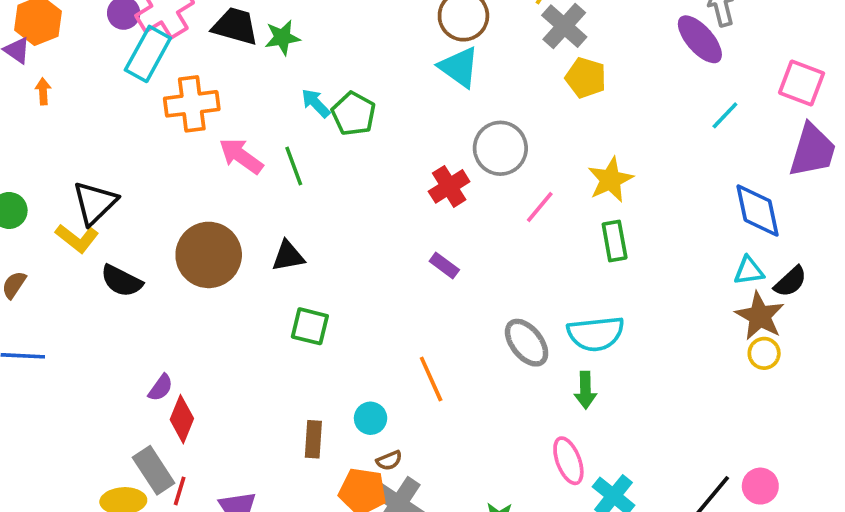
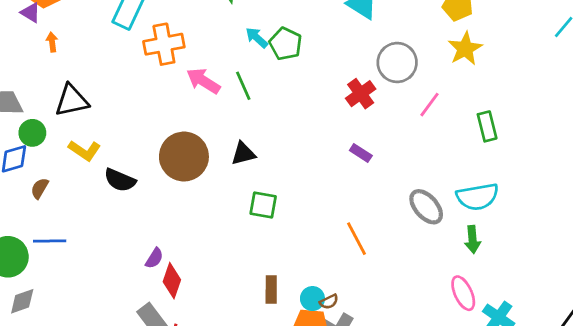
yellow star: (610, 180) -> (465, 49), moved
black triangle: (95, 203) -> (72, 100), moved, turned 36
cyan circle: (371, 418) -> (312, 299), moved

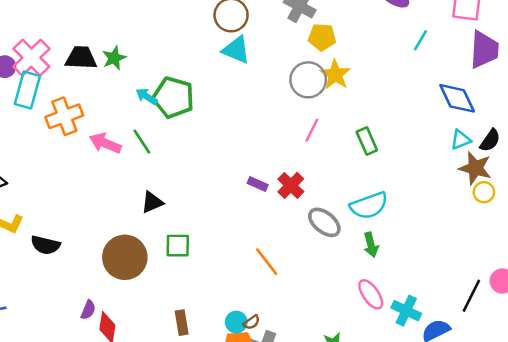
green pentagon: (286, 44) -> (173, 97), size x1.4
gray circle: (397, 62) -> (308, 80), moved
red cross: (361, 94) -> (291, 185), moved
brown circle: (184, 157) -> (125, 257), moved
brown rectangle: (271, 289) -> (182, 323), moved

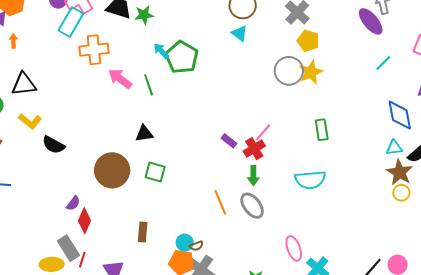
cyan triangle: (236, 50) -> (240, 33), size x0.7
pink line: (312, 130) -> (263, 132), moved
gray ellipse: (324, 222) -> (252, 206), moved
green arrow: (371, 245) -> (253, 176), moved

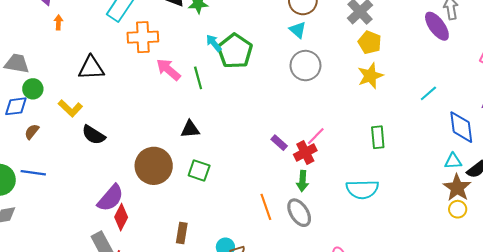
cyan line: (383, 63) -> (428, 93), moved
gray circle: (289, 71) -> (305, 66), moved
black triangle: (24, 84) -> (91, 68), moved
purple semicircle: (73, 203) -> (110, 198), size x1.8

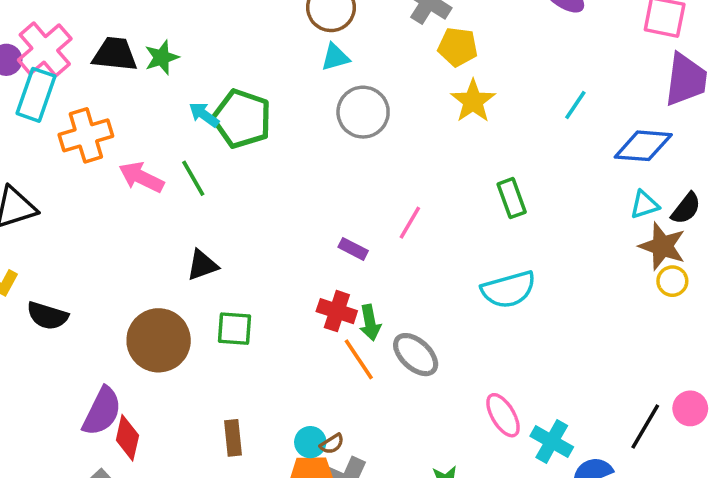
cyan triangle: (298, 30) -> (335, 57), turned -42
blue diamond: (461, 127) -> (643, 146), turned -64
red cross: (305, 153) -> (337, 311), moved, turned -30
green arrow: (303, 181) -> (370, 323), moved

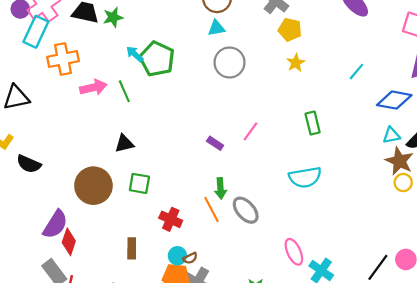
yellow star: (473, 101) -> (296, 63), size x0.7
pink arrow: (141, 177) -> (93, 87), turned 135
red cross: (337, 311) -> (171, 219), moved

